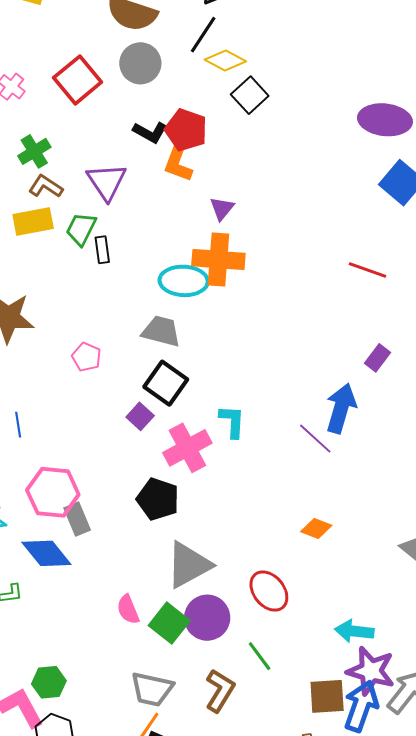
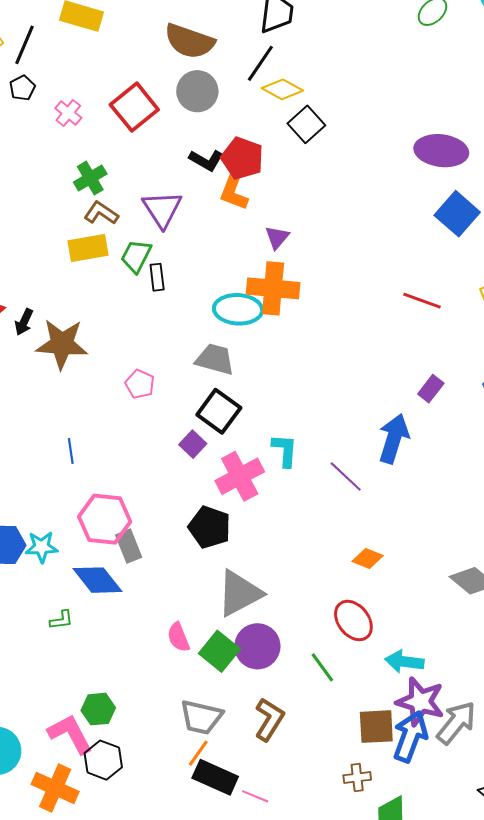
purple line: (315, 439) -> (346, 476), moved
red ellipse: (269, 591) -> (353, 620), moved
green line: (260, 656) -> (322, 667), moved

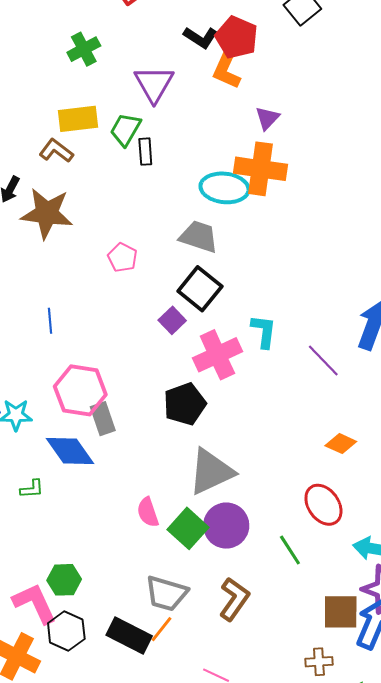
brown L-shape: (101, 213) -> (56, 151), moved
black pentagon: (210, 527) -> (185, 404), turned 30
black rectangle: (215, 777) -> (129, 635), moved

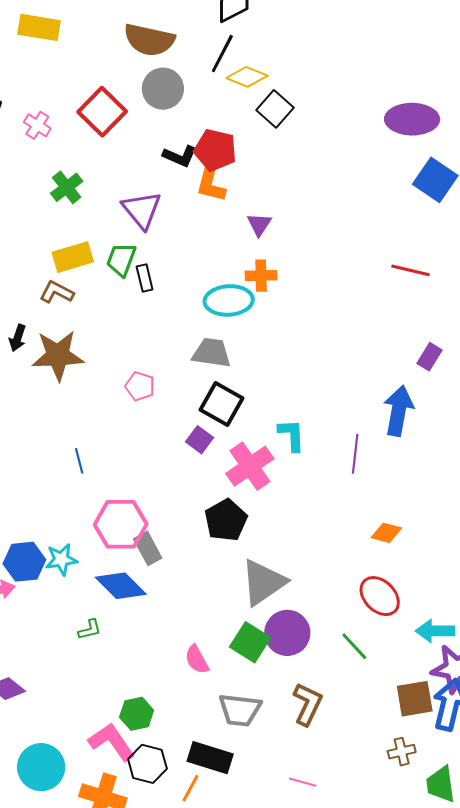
orange cross: (261, 169) -> (261, 276), size x0.6
purple line: (323, 361) -> (355, 454), turned 60
pink semicircle: (148, 512) -> (197, 659), moved
orange line: (162, 629) -> (190, 788), moved

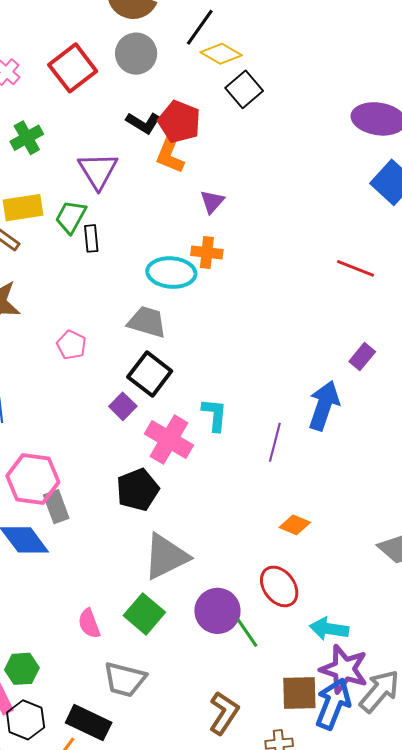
pink cross: (250, 466) -> (169, 440), turned -33
purple circle: (287, 633) -> (217, 611), moved
brown L-shape: (308, 704) -> (224, 713), moved

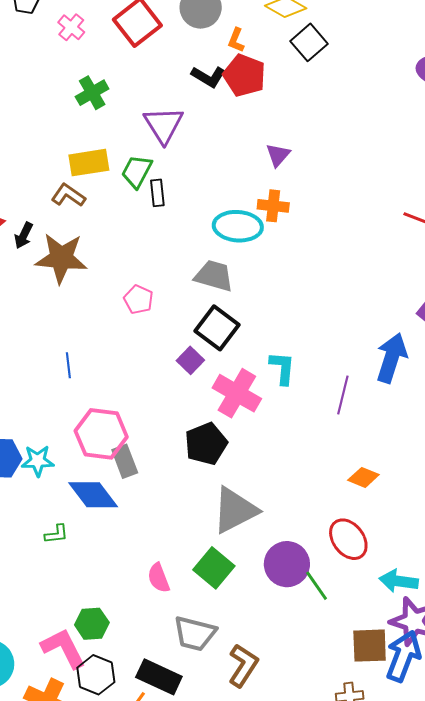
orange L-shape: (170, 152) -> (236, 40), moved, size x0.6
brown L-shape: (224, 713) -> (243, 665), moved

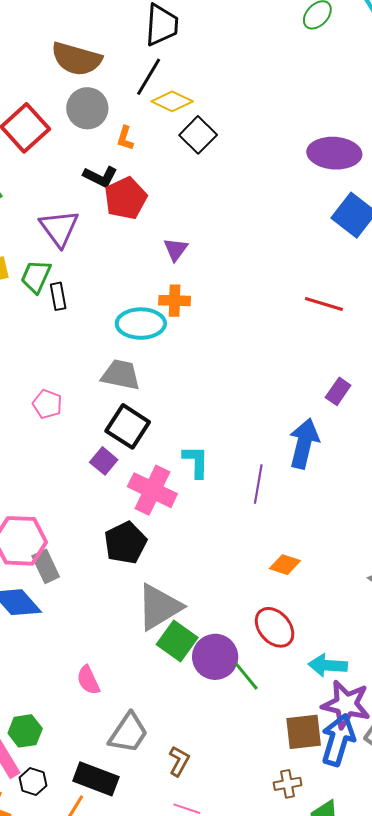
red pentagon: (244, 75) -> (126, 198), moved, turned 30
green square: (214, 568) -> (177, 641), moved
gray trapezoid: (195, 634) -> (128, 733), turned -66
brown L-shape: (243, 665) -> (179, 761), size x0.7
black hexagon: (96, 675) -> (33, 782), size x0.7

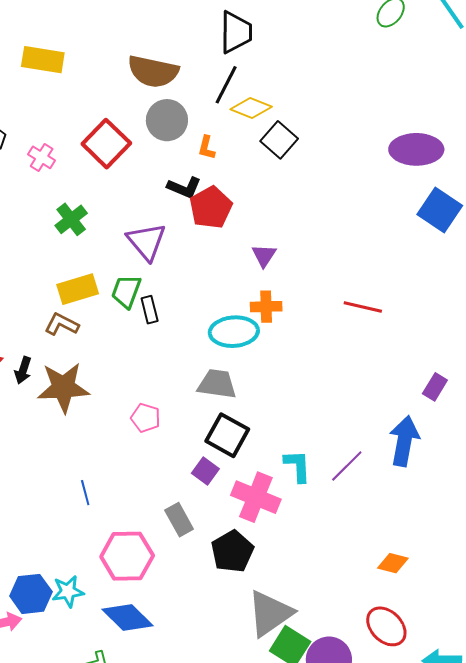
red line: (324, 304) -> (363, 307), moved
purple line: (258, 484) -> (347, 466), moved, turned 39
gray rectangle: (46, 566) -> (179, 520), moved

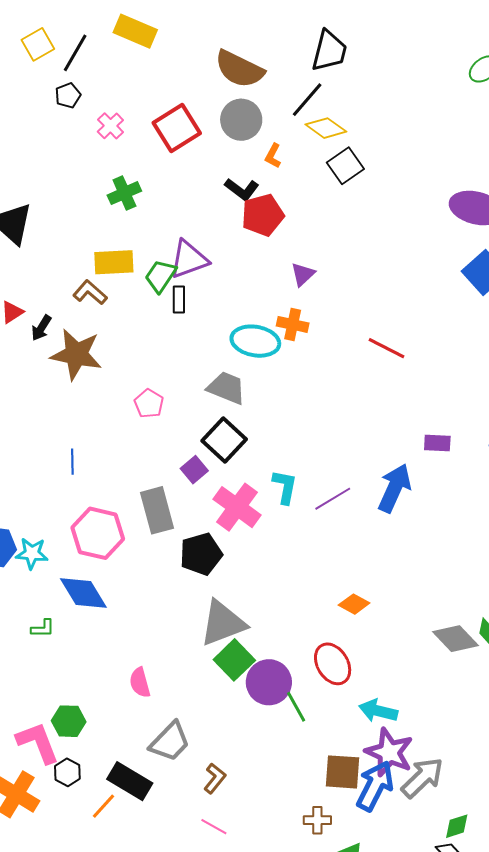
purple triangle: (146, 241) -> (189, 259), moved, turned 36
purple rectangle: (435, 387) -> (437, 443), turned 48
gray rectangle: (179, 520) -> (157, 510), size x1.4

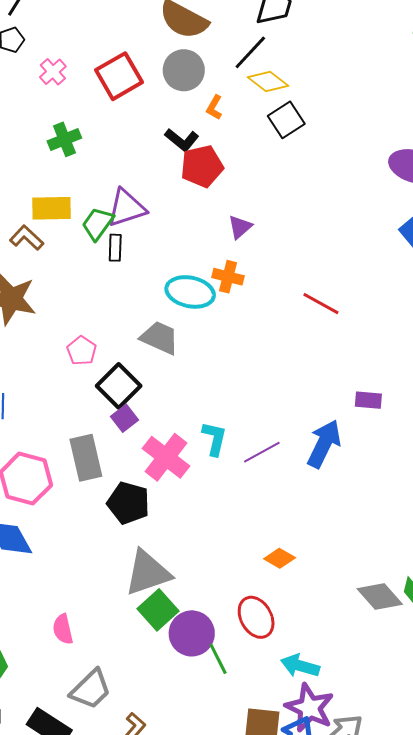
black square: (224, 440) -> (119, 386), moved
black pentagon: (201, 554) -> (128, 503), turned 30

